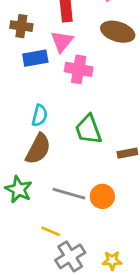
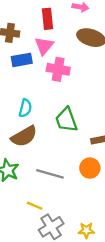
brown semicircle: (38, 149) -> (24, 136), turned 32
orange circle: (102, 196) -> (90, 168), moved

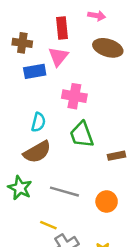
pink cross: (58, 69) -> (74, 96), moved
orange circle: (90, 168) -> (107, 202), moved

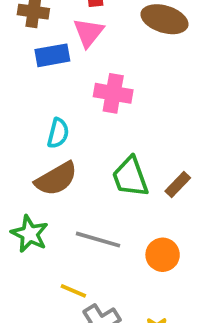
green trapezoid: (82, 135) -> (130, 177), moved
brown rectangle: (116, 156) -> (178, 184), turned -35

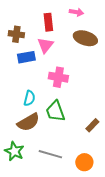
green trapezoid: (130, 177) -> (55, 111), moved

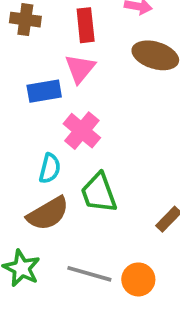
brown cross: (16, 34) -> (25, 20), moved
pink cross: (58, 77) -> (82, 131), moved, turned 30
orange circle: (84, 162) -> (138, 279), moved

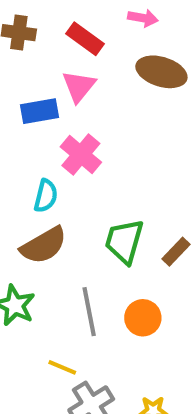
red rectangle: (86, 25) -> (85, 39), turned -48
green trapezoid: (99, 193) -> (124, 241), moved, turned 36
gray line: (89, 274) -> (89, 312), turned 63

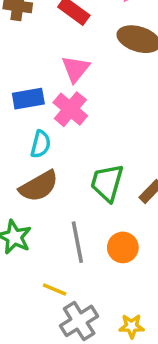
pink triangle: (79, 86) -> (76, 69), moved
blue rectangle: (40, 111) -> (28, 99), moved

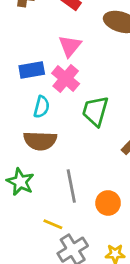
green trapezoid: (107, 183) -> (95, 111), moved
brown semicircle: (39, 186) -> (40, 141), turned 32
orange circle: (123, 247) -> (108, 203), moved

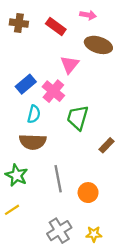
pink triangle: (70, 46) -> (70, 65), moved
blue rectangle: (32, 70) -> (26, 84), turned -30
yellow line: (53, 224) -> (12, 210), moved, turned -56

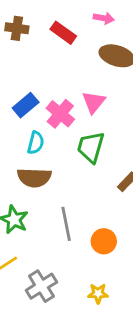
pink triangle: (70, 65) -> (94, 102), moved
gray cross: (59, 231) -> (41, 286), moved
yellow star: (94, 234) -> (98, 293), moved

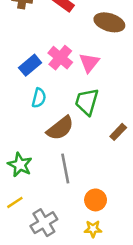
pink cross: (60, 114) -> (60, 58), moved
brown semicircle: (34, 178) -> (60, 128), moved, turned -40
orange circle: (104, 241) -> (96, 200), moved

